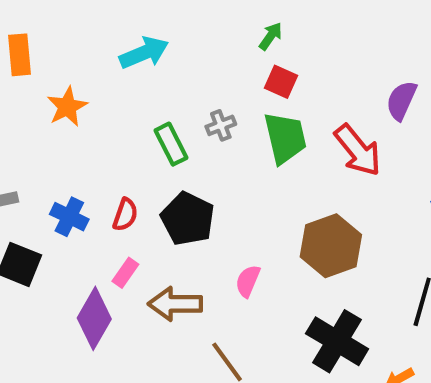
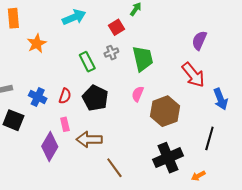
red square: (281, 82) -> (116, 27), moved, turned 35
red arrow: (358, 150) -> (193, 75), moved
pink rectangle: (125, 273) -> (65, 124), turned -48
pink semicircle: (248, 281) -> (138, 94), moved
black cross: (337, 341) -> (168, 158), turned 36

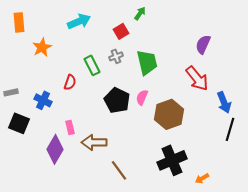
red semicircle: (65, 96) -> (70, 82), moved
black pentagon: (95, 98) -> (117, 100), moved
black line: (209, 138) -> (230, 129), moved

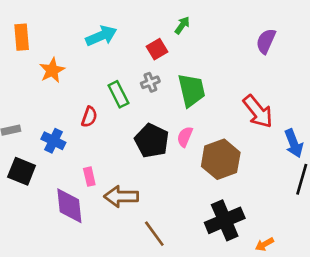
purple semicircle: (203, 44) -> (266, 41), moved
purple diamond: (55, 149) -> (69, 206), turned -36

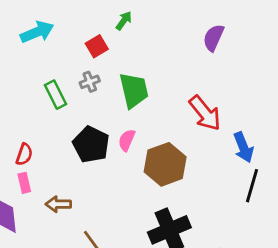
red semicircle: (89, 117) -> (24, 154), moved
brown arrow: (121, 196) -> (58, 204), size x0.7

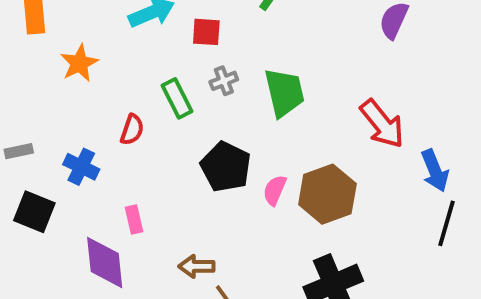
red square: (97, 46) -> (206, 32), moved, turned 35
pink semicircle: (127, 140) -> (275, 190), moved
red semicircle: (24, 154) -> (132, 130), moved
brown arrow: (58, 204) -> (197, 266), moved

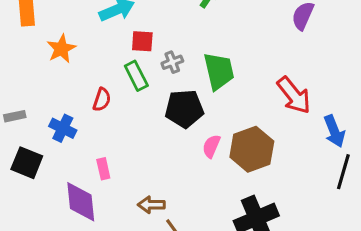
red square: (206, 32) -> (142, 41), moved
black pentagon: (226, 167) -> (184, 109), moved, turned -30

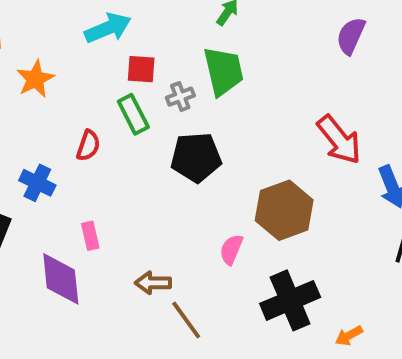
green trapezoid: (219, 71) -> (223, 71), moved
pink semicircle: (211, 146) -> (231, 249), moved

